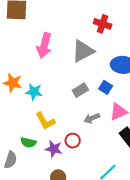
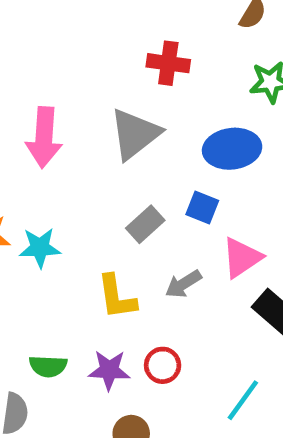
yellow L-shape: (45, 121) -> (117, 297), moved, turned 30
red circle: (73, 141) -> (163, 365), moved

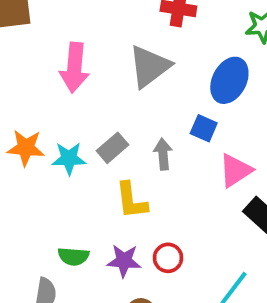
blue ellipse: (232, 149) -> (229, 80), turned -57
gray rectangle: (145, 224) -> (113, 148), moved
gray arrow: (183, 284) -> (163, 154), moved, turned 116

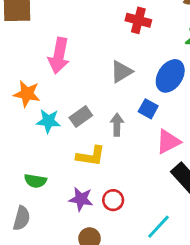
gray triangle: (150, 66) -> (121, 72), moved, size x0.7
orange star: (26, 148) -> (27, 94), moved
yellow L-shape: (131, 201) -> (91, 156), turned -80
green semicircle: (73, 256) -> (35, 181), moved

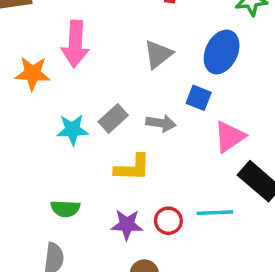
orange star: (27, 94) -> (33, 73), moved
gray arrow: (117, 125) -> (161, 123), turned 105
cyan line: (158, 227) -> (215, 213), moved, turned 52

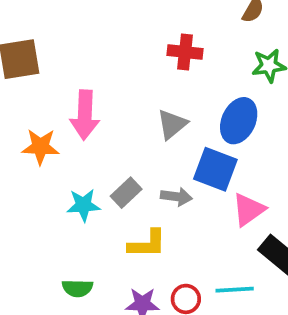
blue square: (199, 98) -> (215, 169), size x1.6

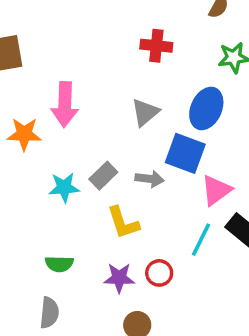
yellow L-shape: (147, 244) -> (123, 223), turned 72
cyan line: (235, 290) -> (201, 240), moved, turned -60

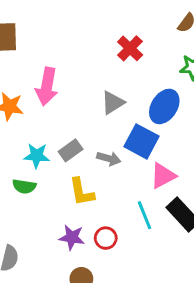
red cross: (156, 46) -> (130, 48), turned 30
cyan line: (201, 240) -> (145, 215), turned -56
green semicircle: (59, 264) -> (24, 186), moved

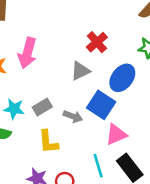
red cross: (130, 48) -> (97, 42), moved

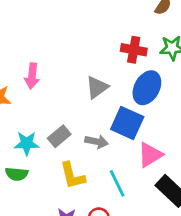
red cross: (97, 42) -> (134, 50), moved, turned -30
pink arrow: (27, 53) -> (32, 76), size x0.7
cyan line: (98, 166) -> (117, 183), moved

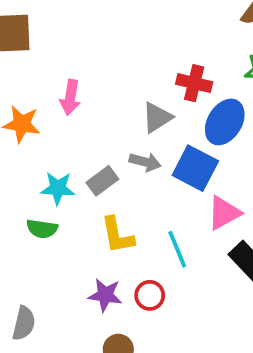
red cross: (134, 50) -> (194, 83), moved
gray arrow: (97, 142) -> (145, 162), moved

